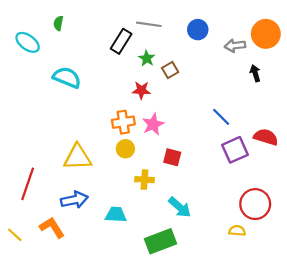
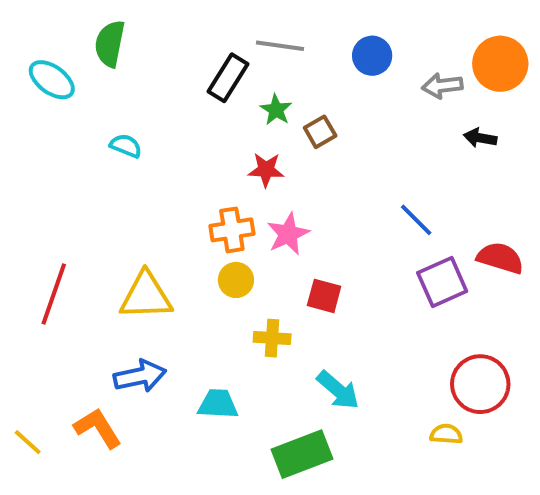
green semicircle: (58, 23) -> (110, 44), size x1.6
black arrow: (255, 73) -> (480, 138), turned -63
cyan semicircle: (67, 77) -> (126, 146), size x0.6
red line: (28, 184) -> (54, 294), moved

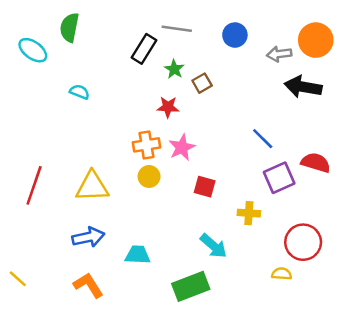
black arrow: (480, 138) -> (303, 87), size x1.8
yellow cross: (272, 338) -> (249, 213), moved
orange L-shape: (98, 428) -> (88, 285), moved

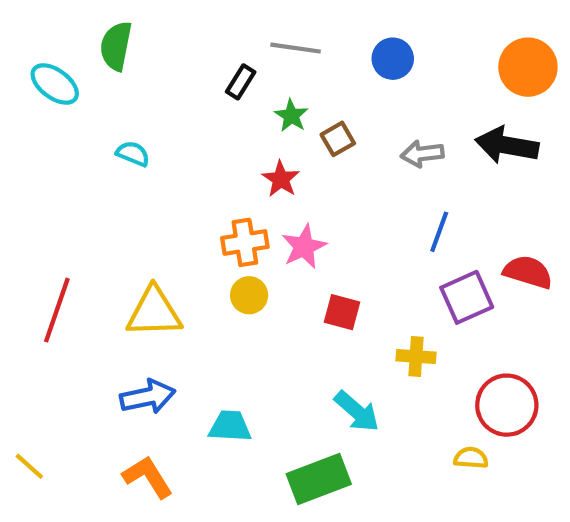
black rectangle: (144, 49) -> (241, 82), size x0.7
gray arrow: (279, 54) -> (422, 154), moved
red star: (168, 107) -> (281, 179), turned 30
blue line: (263, 139) -> (439, 232), turned 65

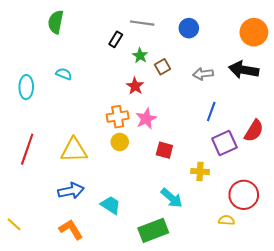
cyan ellipse: (55, 84) -> (26, 87), moved, turned 55
red semicircle: (528, 272) -> (254, 131), turned 105
cyan trapezoid: (230, 426) -> (111, 205), turned 30

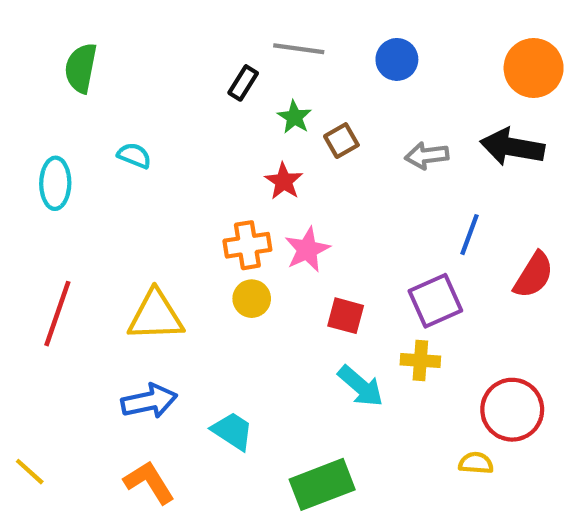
green semicircle: (56, 22) -> (81, 68), moved
blue line: (211, 111) -> (470, 235), moved
purple square: (224, 143) -> (435, 301), moved
cyan arrow: (172, 198) -> (361, 386), moved

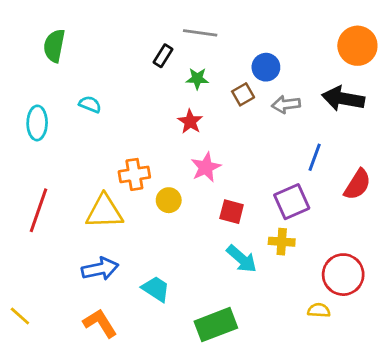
blue circle: (397, 59) -> (266, 67), moved
green star: (294, 117) -> (197, 79), turned -30
brown square: (341, 141) -> (243, 94), moved
orange cross: (247, 245) -> (134, 174), moved

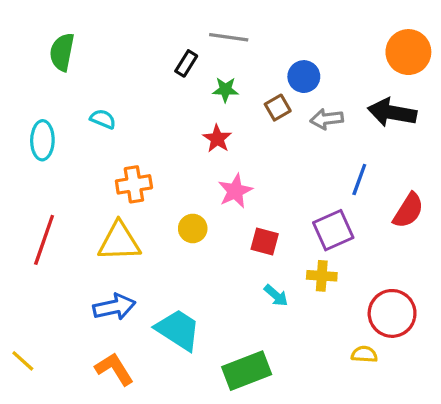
orange cross: (134, 174) -> (134, 184), moved
cyan arrow: (242, 259) -> (276, 295), size x0.7
cyan trapezoid: (156, 289) -> (178, 330), size x1.4

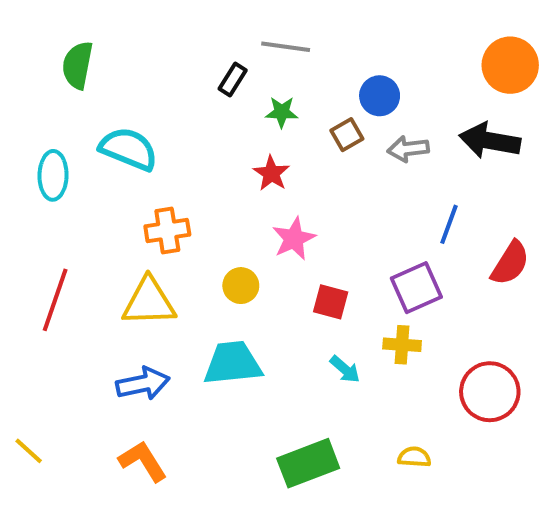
cyan semicircle: (103, 119) -> (129, 149), size x1.8
cyan trapezoid: (178, 330) -> (233, 363), moved, turned -39
yellow semicircle: (364, 354) -> (414, 457), moved

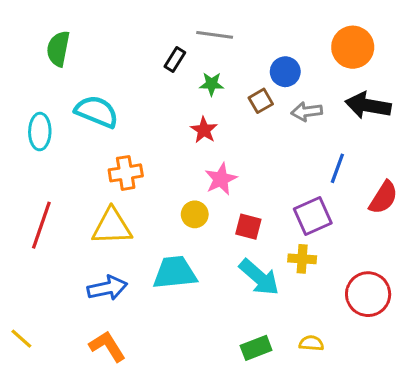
orange circle: (510, 65) -> (353, 47), moved
yellow circle: (241, 286) -> (195, 214), moved
cyan arrow: (345, 369) -> (259, 277), size x1.8
green rectangle: (308, 463) -> (256, 348), moved, size x0.7

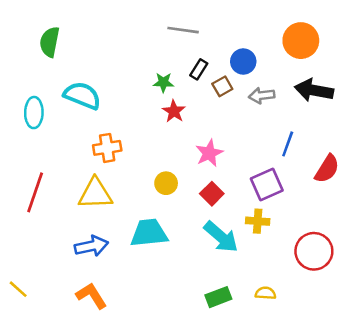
black rectangle: (175, 59) -> (199, 69), moved
green star: (212, 84) -> (163, 82), moved
pink star: (221, 179) -> (209, 153), moved
red square: (248, 227) -> (212, 194), turned 30

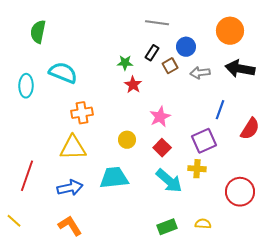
gray line: (183, 30) -> (157, 23), moved
red line: (35, 192) -> (27, 176), moved

